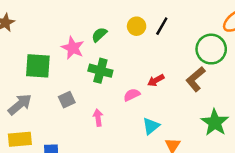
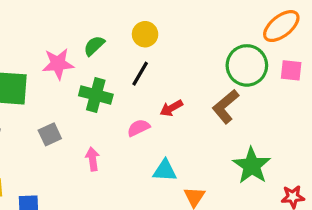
black line: (162, 26) -> (140, 74), moved
pink star: (73, 48) -> (58, 64), turned -30
cyan triangle: (151, 126) -> (165, 171), turned 42

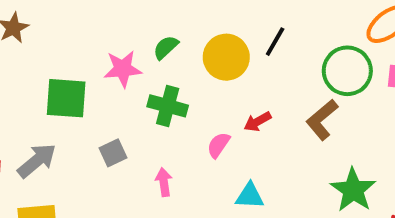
yellow circle: (145, 34) -> (226, 57), moved, size x1.5
black line: (140, 74) -> (275, 42), moved
pink semicircle: (138, 128) -> (218, 145), turned -30

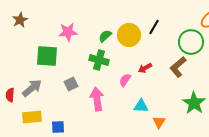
green semicircle: (166, 47) -> (105, 36), moved
pink star: (123, 69) -> (68, 32), moved
pink arrow: (164, 182) -> (97, 99), size x1.6

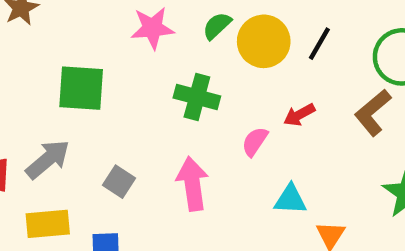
black line: (154, 27) -> (319, 44), moved
pink star: (68, 32) -> (152, 28), moved
green semicircle: (105, 36) -> (217, 26), moved
gray square: (71, 84) -> (119, 182), moved, turned -32

